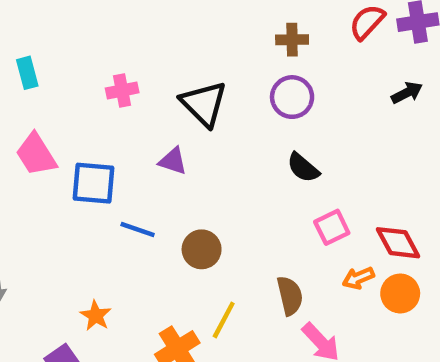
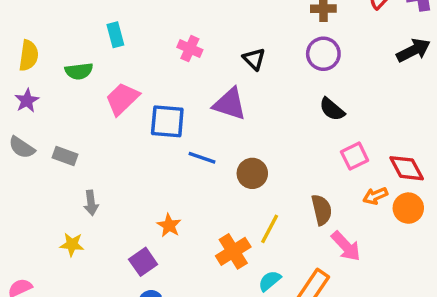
pink cross: (122, 90) -> (190, 49), turned 35
black arrow: (407, 93) -> (413, 50), size x1.4
black triangle: (204, 104) -> (254, 59), size x0.6
pink trapezoid: (36, 154) -> (122, 99), turned 78
purple triangle: (173, 161) -> (230, 104), size x1.5

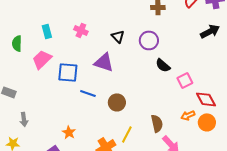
cyan rectangle: (115, 35) -> (47, 31), moved
purple circle: (323, 54) -> (149, 40), moved
green semicircle: (79, 71) -> (17, 43), turned 98
pink square: (355, 156) -> (185, 80), moved

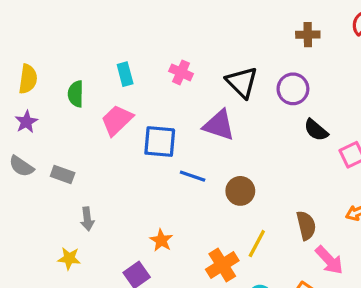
black triangle: (118, 36) -> (242, 82), size x1.5

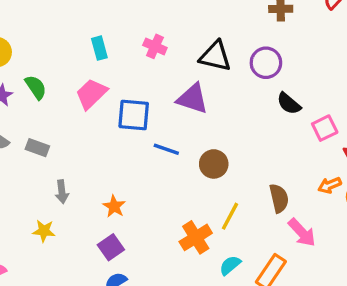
black triangle: (242, 82) -> (215, 56), turned -32
green semicircle: (76, 94) -> (36, 87), moved, turned 145
orange star: (161, 240) -> (114, 206), moved

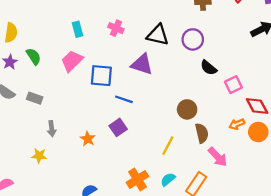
brown circle: (214, 164) -> (187, 109), moved
orange cross: (196, 237) -> (137, 179), moved
purple square: (111, 247) -> (118, 127), moved

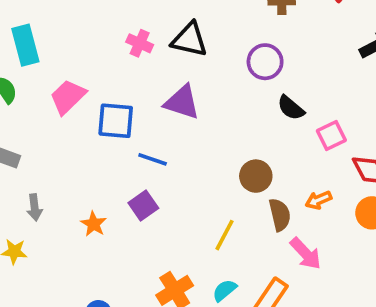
cyan rectangle: (78, 29) -> (25, 45), moved, size x1.5
black triangle: (158, 35) -> (189, 40), moved
orange arrow: (237, 124) -> (318, 200), moved

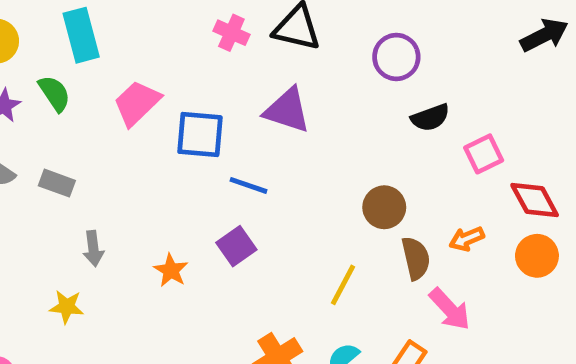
black semicircle: (291, 108) -> (430, 118), turned -60

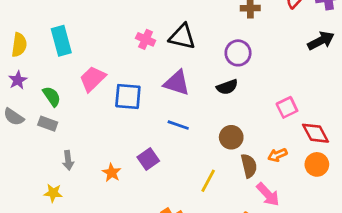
green semicircle: (54, 93) -> (52, 96), moved
black semicircle: (430, 118) -> (227, 87), moved
blue line: (248, 185) -> (178, 125), moved

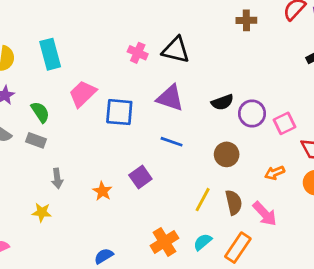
purple circle: (238, 53) -> (252, 113), moved
brown semicircle: (249, 166) -> (234, 202), moved

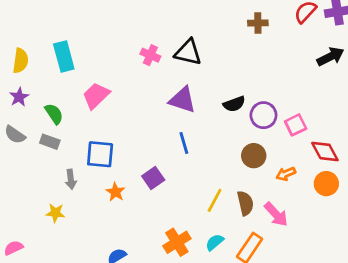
blue square: (119, 112) -> (100, 154), moved
blue line: (172, 142) -> (184, 143), turned 55
brown circle: (227, 154) -> (254, 156), moved

